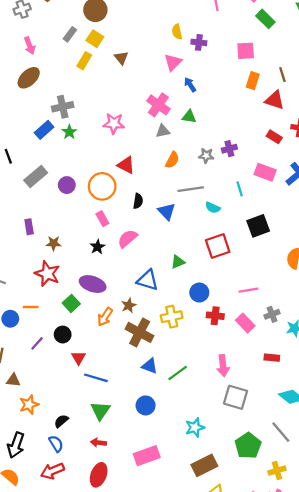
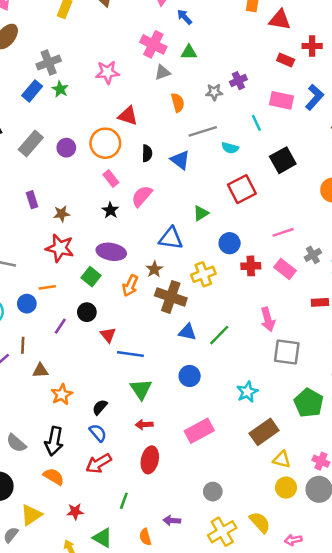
orange semicircle: (172, 160) -> (178, 103), turned -35

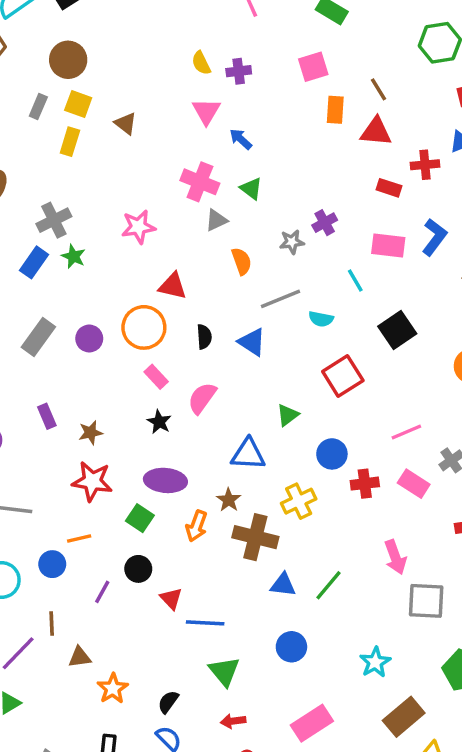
green triangle: (189, 52) -> (251, 189), turned 42

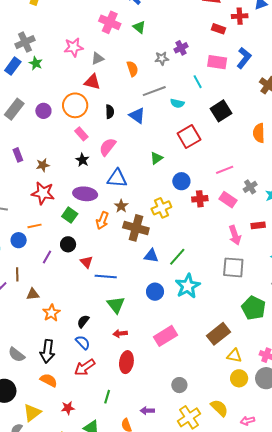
gray triangle: (216, 220) -> (98, 58), moved
blue triangle: (248, 454) -> (117, 178), moved
pink arrow: (395, 557) -> (235, 235), moved
cyan star: (375, 662) -> (188, 286), moved, size x1.4

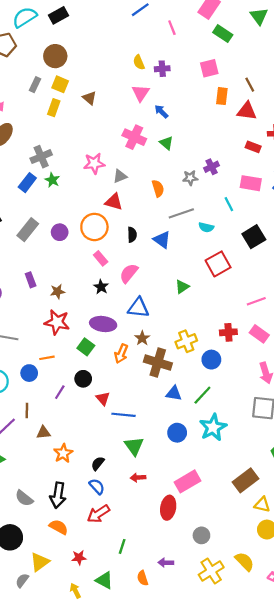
blue circle: (181, 181) -> (211, 360), moved
red ellipse: (126, 362) -> (168, 508), moved

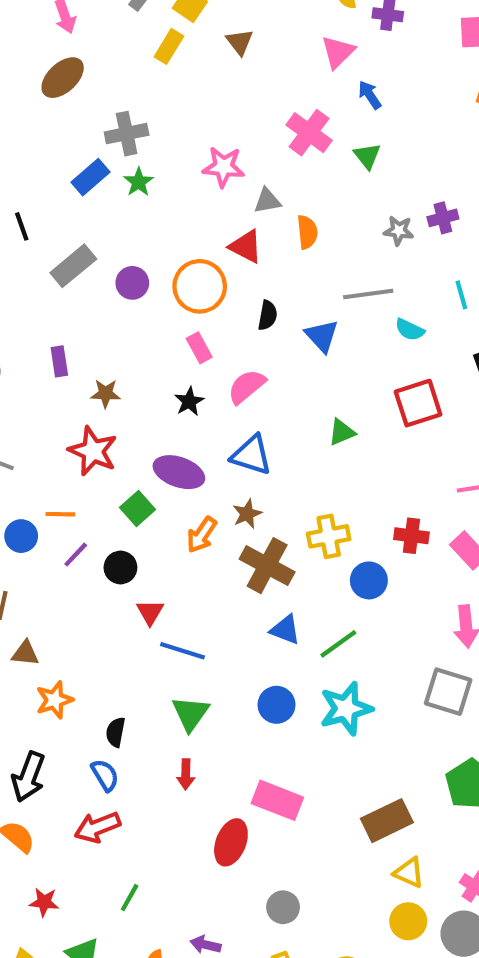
orange semicircle: (158, 188) -> (307, 232), moved
purple line: (60, 392) -> (76, 555), moved
black semicircle: (98, 463) -> (116, 732), turned -40
red arrow: (138, 478) -> (186, 774), turned -96
pink rectangle: (188, 481) -> (277, 800), turned 40

